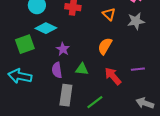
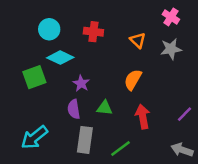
purple line: (138, 69) -> (184, 114), moved, turned -40
cyan arrow: (20, 76) -> (34, 137), moved, turned -50
red arrow: (113, 76) -> (143, 117), turned 30

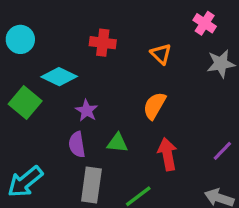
cyan circle: (49, 29) -> (20, 39), moved
gray star: (171, 49) -> (221, 64), moved
green square: (34, 77) -> (25, 102), turned -30

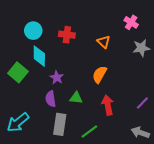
cyan circle: (20, 39) -> (33, 31), moved
cyan diamond: (59, 77) -> (39, 56), turned 65

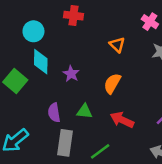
red cross: (67, 35) -> (73, 16), moved
purple star: (57, 77) -> (71, 74), moved
red arrow: (108, 105) -> (122, 120), turned -54

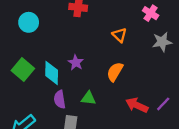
cyan circle: (33, 31) -> (29, 22), moved
cyan diamond: (41, 62) -> (52, 73), moved
red arrow: (122, 120) -> (137, 105), moved

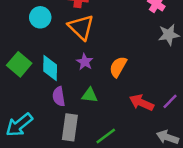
cyan circle: (29, 22) -> (40, 17), moved
orange triangle: (119, 35) -> (81, 27), moved, size x1.6
purple star: (76, 63) -> (85, 62), moved

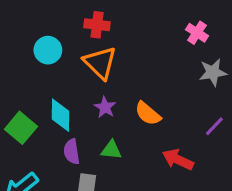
green square: (19, 64) -> (21, 128), moved
orange semicircle: (118, 67) -> (148, 114), turned -80
purple line: (170, 101) -> (214, 126), moved

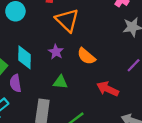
orange triangle: (100, 63) -> (67, 20), moved
purple semicircle: (72, 152) -> (15, 83), moved

